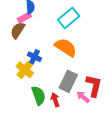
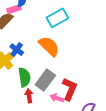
green semicircle: (39, 95) -> (24, 77), moved
pink arrow: (83, 97) -> (57, 98), turned -32

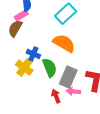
green semicircle: (24, 77) -> (50, 68), moved
pink arrow: (57, 98) -> (73, 91), moved

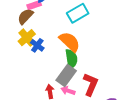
yellow cross: (24, 68) -> (27, 38), moved
green semicircle: (50, 68) -> (71, 59), moved

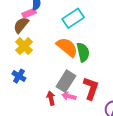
blue cross: (37, 45) -> (19, 76), moved
green semicircle: (71, 59) -> (83, 52), moved

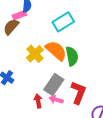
yellow cross: (24, 46) -> (35, 54), moved

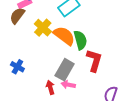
yellow cross: (35, 54) -> (43, 28), moved
red L-shape: (78, 93) -> (94, 61), moved

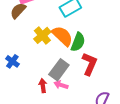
yellow cross: (43, 28) -> (42, 35), moved
green semicircle: (80, 40) -> (78, 42), turned 30

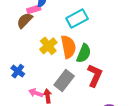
orange semicircle: (62, 36) -> (68, 47), turned 35
pink arrow: (61, 85) -> (36, 93), moved

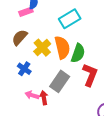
brown semicircle: (25, 20) -> (20, 37), moved
blue cross: (18, 71) -> (24, 69), moved

